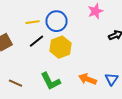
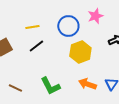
blue circle: (57, 21) -> (68, 26), moved
yellow hexagon: (61, 47) -> (80, 52), moved

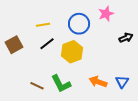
yellow hexagon: (80, 52) -> (72, 52), moved
brown line: (15, 88) -> (37, 86), moved

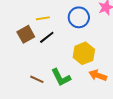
brown square: (14, 45) -> (26, 34), moved
yellow hexagon: (72, 52) -> (84, 53), moved

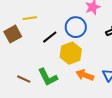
blue circle: (79, 17) -> (76, 27), moved
black line: (47, 37) -> (50, 37), moved

